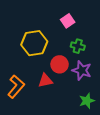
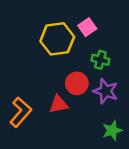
yellow hexagon: (34, 43) -> (57, 39), moved

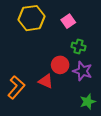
yellow hexagon: (57, 39) -> (32, 18), moved
red triangle: (59, 104) -> (46, 81), turned 35

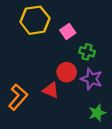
pink square: (68, 21) -> (68, 31), moved

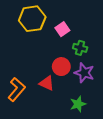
green star: (97, 113) -> (78, 104), moved

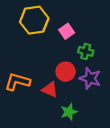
orange L-shape: (17, 89) -> (17, 82), moved, turned -115
green star: (78, 104) -> (69, 112), moved

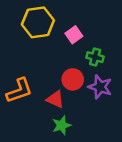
orange L-shape: (17, 82) -> (19, 91), turned 145
green star: (69, 112) -> (62, 125), moved

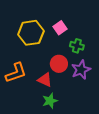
yellow hexagon: (38, 22) -> (31, 33), moved
purple star: (100, 87) -> (81, 70), turned 30

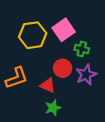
pink square: (60, 28) -> (64, 30), size x1.5

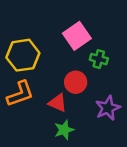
yellow hexagon: (33, 35) -> (23, 55), moved
purple star: (86, 75) -> (108, 108), moved

